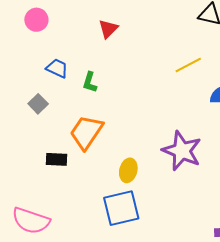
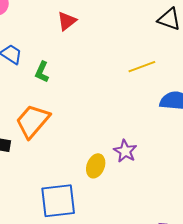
purple star: (182, 151) -> (125, 151), size x0.6
yellow ellipse: (128, 170) -> (96, 166), moved

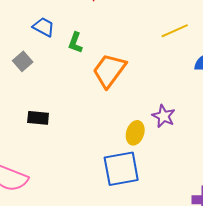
orange trapezoid: (33, 121) -> (109, 70), moved
blue square: (58, 201) -> (121, 169), moved

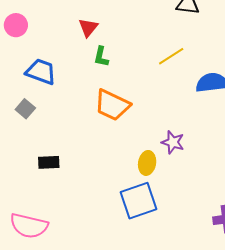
blue trapezoid: (44, 27) -> (41, 72), size x1.4
green L-shape: (75, 43) -> (101, 57), moved
orange trapezoid: (109, 70) -> (112, 105), turned -93

